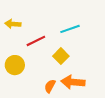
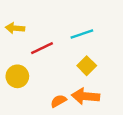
yellow square: (61, 56) -> (87, 66), moved
orange semicircle: (50, 86) -> (58, 101), turned 32

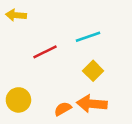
yellow arrow: (15, 28) -> (16, 15), moved
yellow circle: (17, 76) -> (18, 100), moved

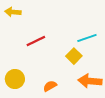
cyan line: (88, 37) -> (87, 38), moved
orange arrow: (92, 104) -> (90, 81), moved

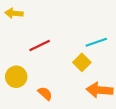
yellow circle: (15, 79) -> (16, 77), moved
orange semicircle: (50, 86) -> (45, 93), moved, turned 72

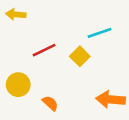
cyan line: (96, 42) -> (100, 33), moved
yellow square: (82, 62) -> (80, 56), moved

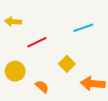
yellow arrow: (16, 14) -> (13, 22), moved
yellow square: (80, 56) -> (67, 64), moved

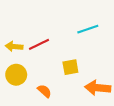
yellow arrow: (13, 22) -> (14, 46), moved
yellow square: (67, 64) -> (70, 67), turned 35

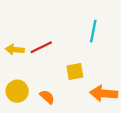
cyan line: (88, 29) -> (93, 31), turned -60
yellow circle: (16, 75) -> (17, 91), moved

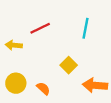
red line: (41, 47) -> (40, 28), moved
yellow square: (75, 72) -> (69, 65), turned -35

